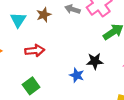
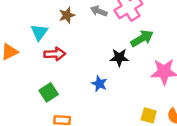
cyan triangle: (18, 20) -> (39, 32), moved
black star: (95, 61) -> (119, 58), moved

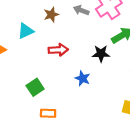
cyan triangle: (39, 32) -> (26, 31), turned 30
red arrow: (55, 54) -> (58, 50), moved

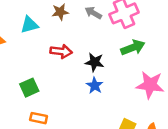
black star: (101, 54) -> (95, 62), moved
blue star: (83, 78) -> (95, 86), moved

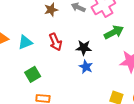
cyan triangle: (29, 25) -> (25, 42), moved
red arrow: (61, 51) -> (55, 42), turned 66

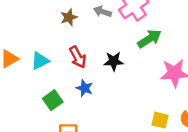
blue star: (86, 67) -> (85, 88), moved

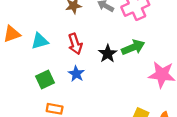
green arrow: (149, 39) -> (133, 47), moved
black star: (114, 61) -> (108, 54), turned 30

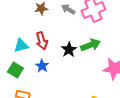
cyan triangle: (40, 41) -> (21, 45), moved
green square: (45, 79) -> (15, 70), turned -35

